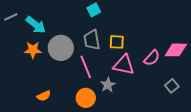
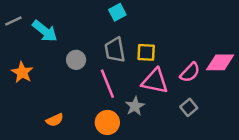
gray circle: (61, 48) -> (76, 60), size x0.6
orange star: (33, 50) -> (22, 72), moved, turned 30
gray square: (172, 86) -> (189, 107), moved

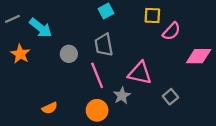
yellow square: (146, 52) -> (152, 15), moved
orange star: (22, 72) -> (20, 54), moved
pink semicircle: (190, 72) -> (172, 31), moved

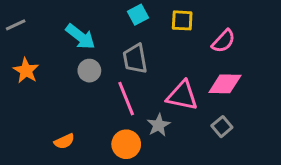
yellow square: (152, 15) -> (182, 20), moved
cyan arrow: (41, 28) -> (81, 37), moved
pink diamond: (199, 56) -> (225, 84), moved

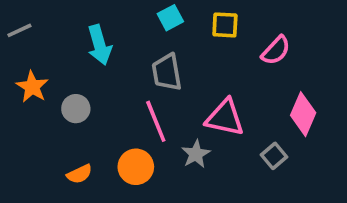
cyan arrow: (81, 37) -> (99, 45), turned 36
gray circle: (89, 71) -> (76, 109), moved
pink diamond: (225, 84) -> (303, 114), moved, turned -68
orange circle: (126, 144) -> (136, 167), moved

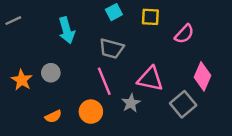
gray trapezoid: (167, 72) -> (111, 48), turned -65
orange star: (32, 87) -> (22, 80), moved
gray square: (274, 156) -> (183, 104), size x1.5

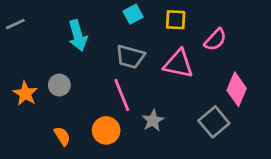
pink triangle: (150, 79) -> (178, 64), moved
orange semicircle: (53, 116) -> (62, 136), turned -98

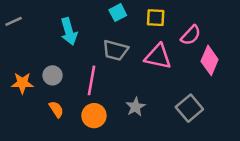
pink diamond: (237, 89) -> (210, 60), moved
orange star: (25, 94) -> (22, 83), turned -30
pink line: (122, 95) -> (91, 80), moved, turned 32
orange semicircle: (62, 136) -> (56, 109), moved

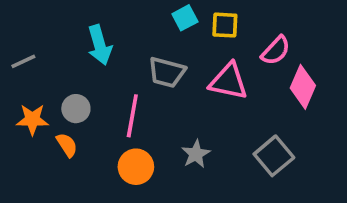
cyan square: (118, 13) -> (185, 18), moved
gray line: (14, 21) -> (23, 61), moved
orange semicircle: (56, 109) -> (67, 145), moved

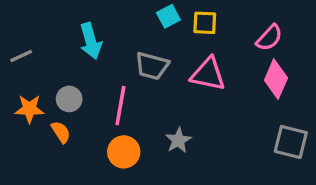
pink semicircle: (276, 50) -> (269, 38), moved
gray square: (274, 156) -> (291, 142), moved, turned -36

